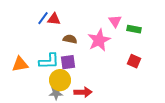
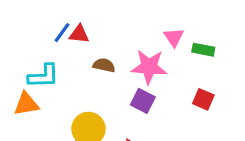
pink star: (99, 40) -> (149, 67), turned 30
cyan L-shape: (49, 61) -> (43, 76), moved
purple square: (68, 62) -> (143, 101), moved, turned 35

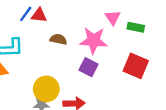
red square: (203, 99) -> (136, 66), size x1.5

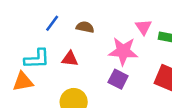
red triangle: (39, 15) -> (70, 59), moved
brown semicircle: (58, 39) -> (85, 27), moved

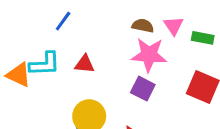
brown semicircle: (85, 27) -> (143, 26), moved
orange triangle: (23, 82) -> (19, 75), moved, turned 35

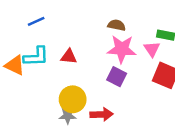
blue line: (63, 21) -> (36, 21), moved, turned 30
pink triangle: (174, 26) -> (152, 49), moved

